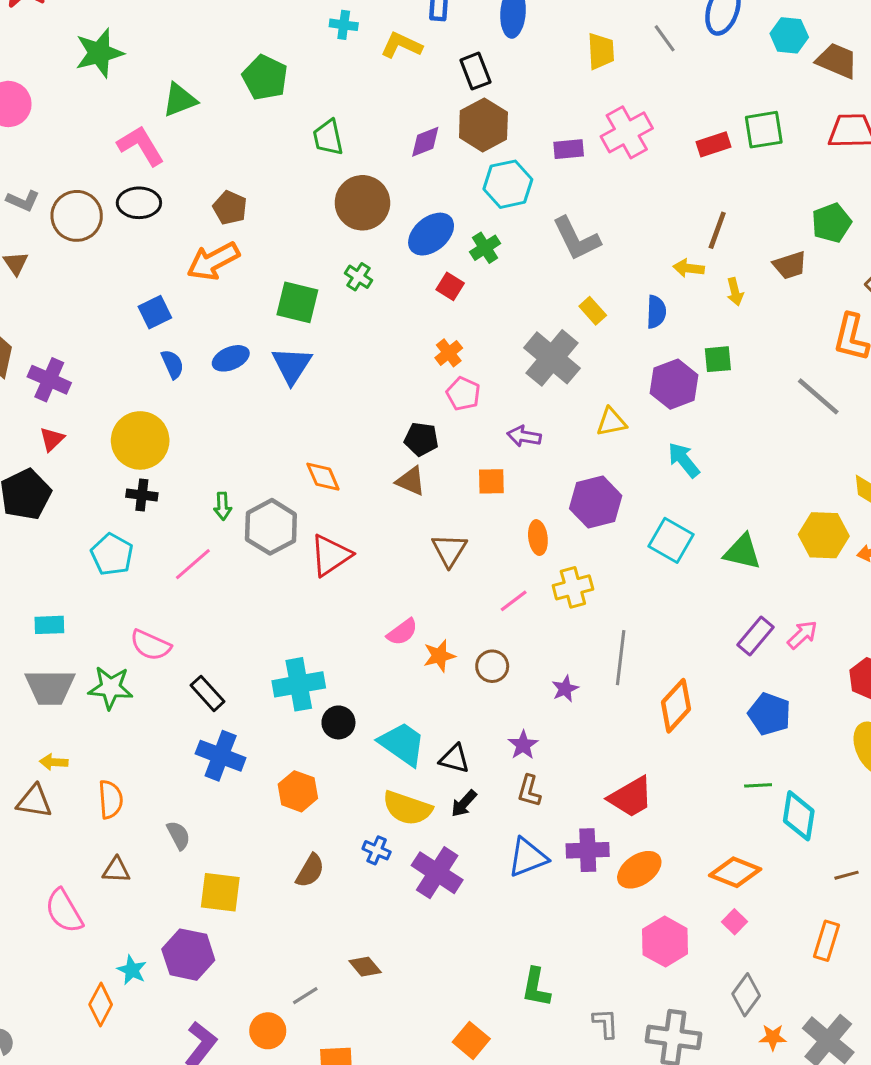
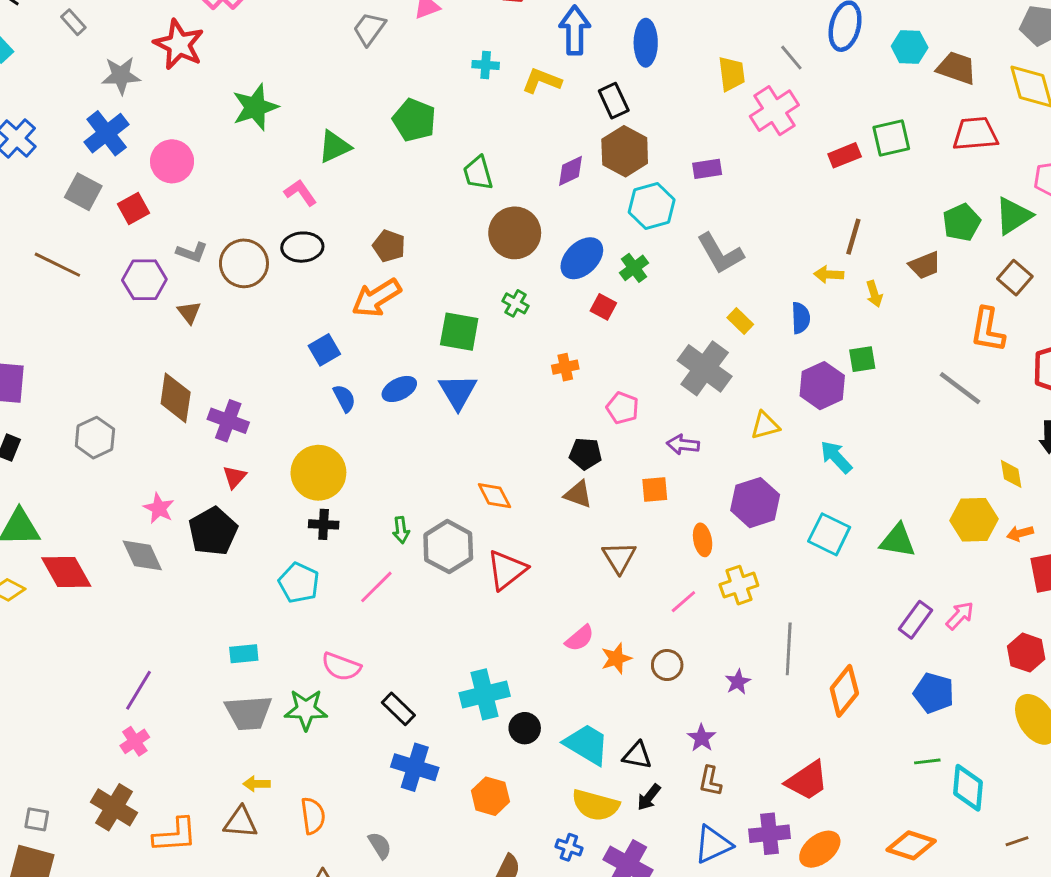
pink cross: (627, 132) -> (774, 111), moved
pink L-shape: (141, 146) -> (300, 193), size x0.7
orange cross: (449, 353) -> (565, 367), moved, turned 30

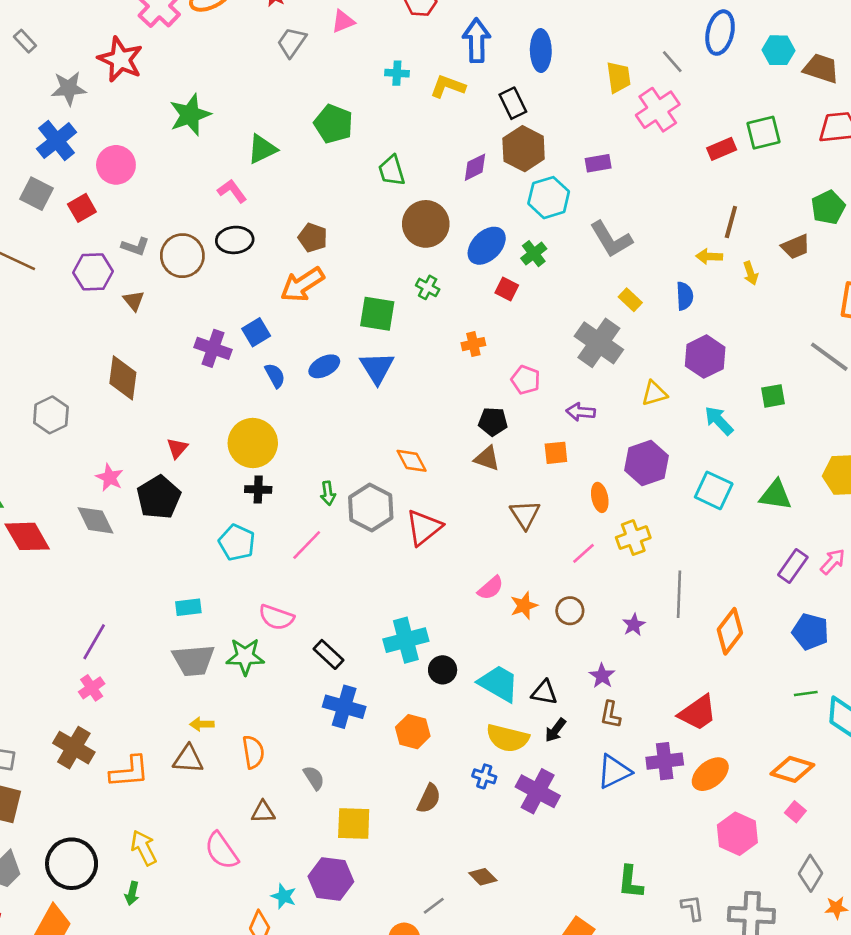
green square: (862, 359) -> (773, 396), moved
purple cross: (228, 421) -> (213, 348), moved

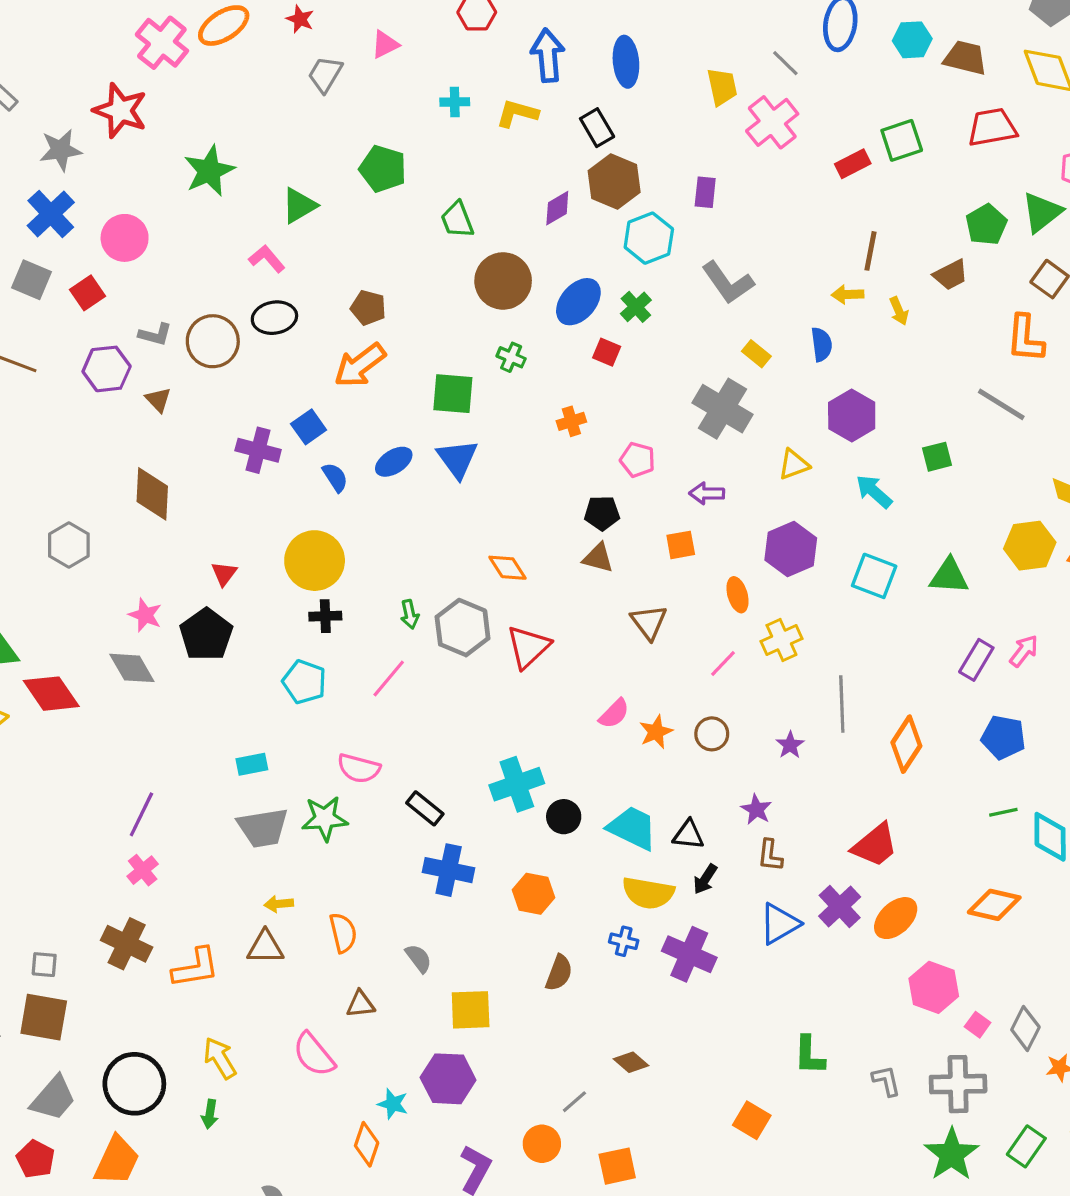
purple rectangle: (598, 163) -> (705, 192), turned -70
purple cross: (665, 761) -> (840, 906), turned -32
pink square: (795, 812) -> (978, 1025), moved

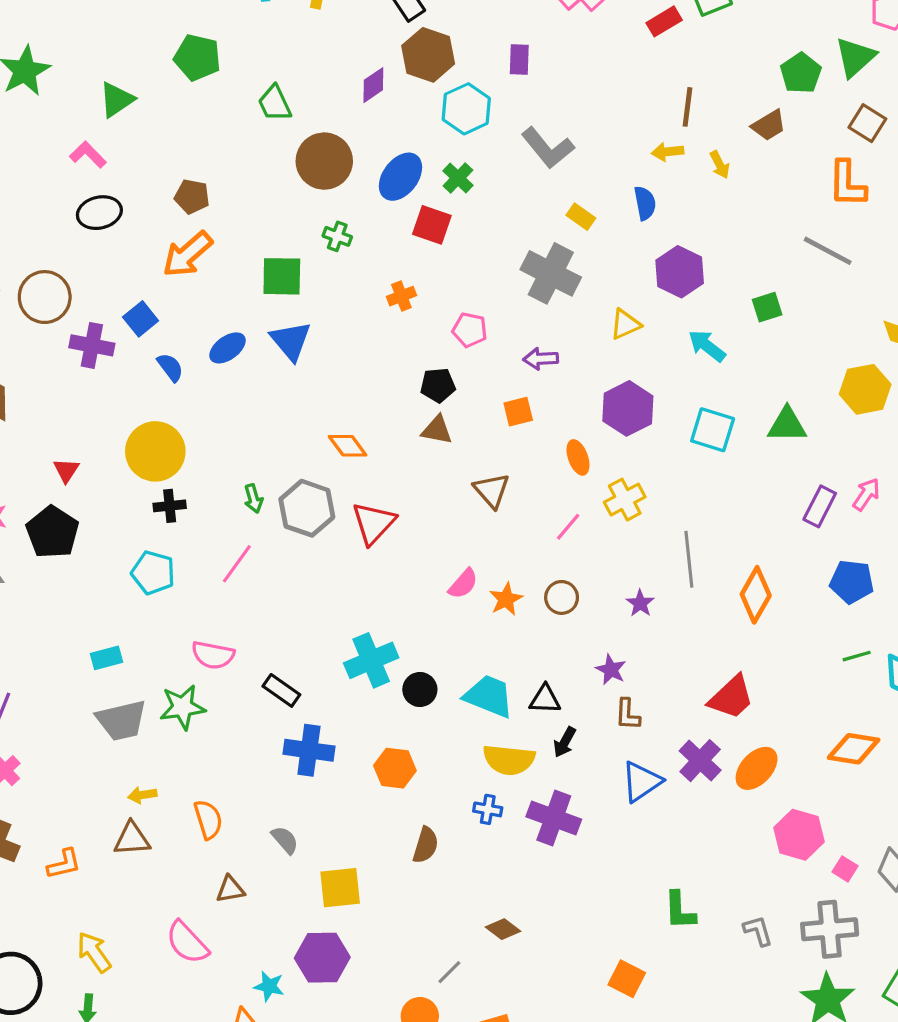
brown circle: (213, 341) -> (45, 297), moved
red square: (607, 352) -> (432, 225), size x1.4
orange L-shape: (196, 968) -> (64, 864), size x0.7

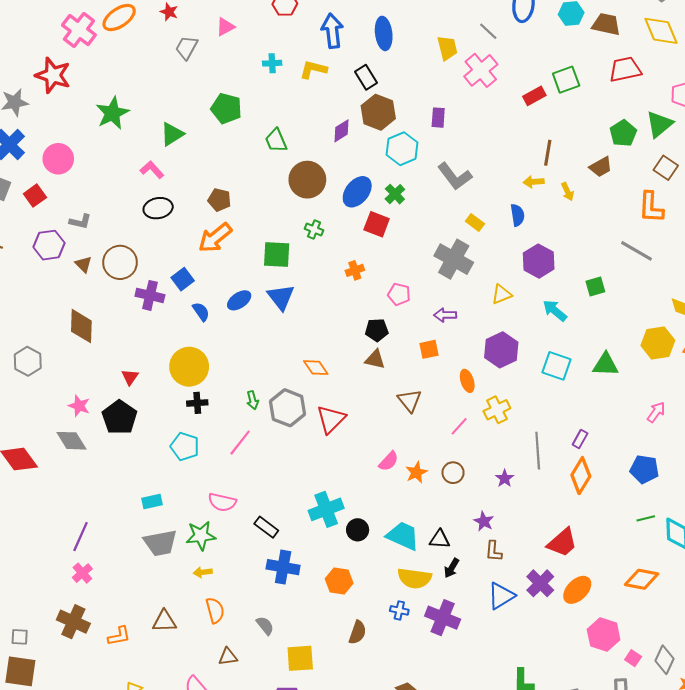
purple rectangle: (820, 506) -> (580, 439), moved, size x0.7
yellow arrow: (142, 795) -> (203, 572), moved

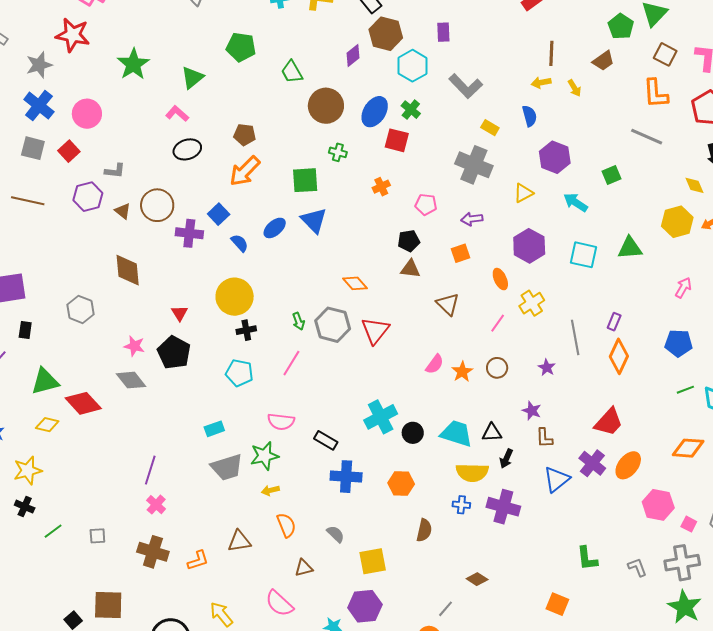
gray square: (20, 637) -> (97, 536), moved

